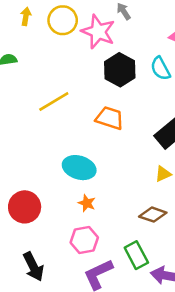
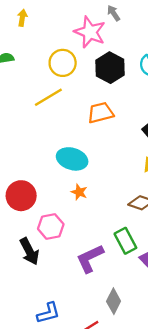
yellow circle: (63, 20) -> (63, 63), moved
orange trapezoid: (110, 118) -> (101, 113), turned -32
pink hexagon: (84, 240) -> (51, 226), moved

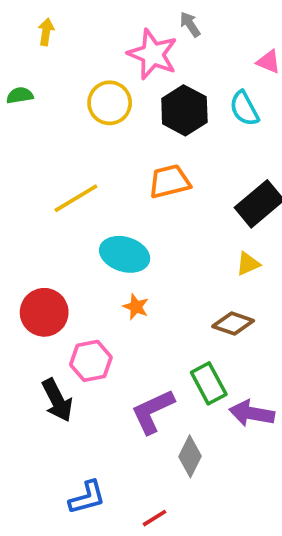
yellow line: (48, 97) -> (76, 198), moved
gray diamond: (114, 301) -> (190, 456), moved

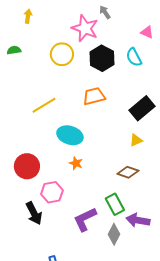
gray diamond: (190, 456) -> (114, 234), moved

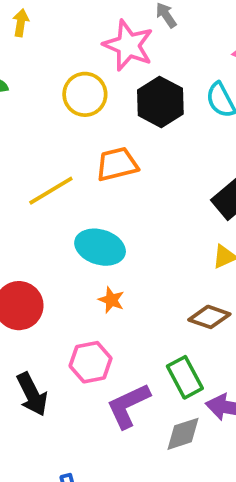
orange trapezoid: (94, 96) -> (117, 164), moved
pink hexagon: (52, 192) -> (91, 362), moved
gray diamond: (114, 234) -> (183, 434), turned 45

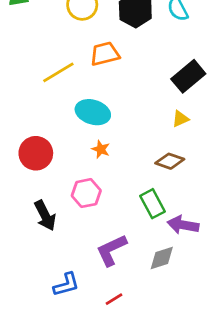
purple L-shape: (128, 406) -> (111, 250), moved
gray diamond: (183, 434) -> (162, 258), moved

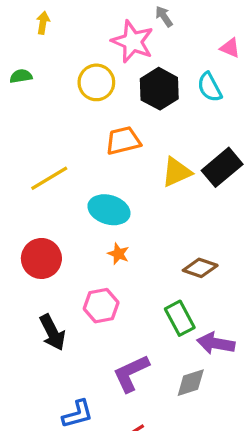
yellow line: (58, 72) -> (49, 178), moved
yellow triangle: (180, 119) -> (177, 172), moved, size x1.5

